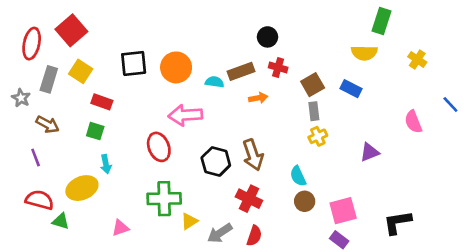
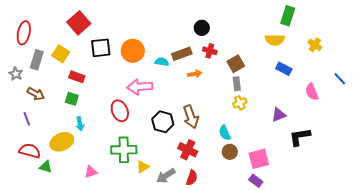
red square: (71, 30) -> (79, 23), moved
blue rectangle: (351, 89) -> (284, 69), moved
black L-shape: (397, 222) -> (300, 137), moved

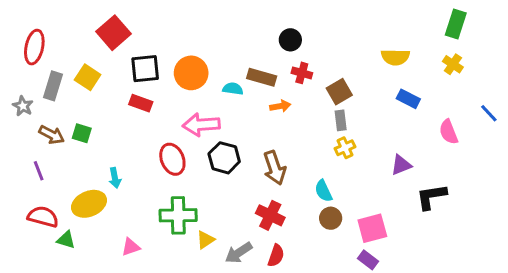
green rectangle: (288, 16) -> (456, 24), moved
brown rectangle: (182, 54) -> (262, 77), turned 36
red rectangle: (77, 77) -> (141, 103), moved
green square: (72, 99) -> (82, 133), moved
black hexagon: (163, 122) -> (224, 158), moved

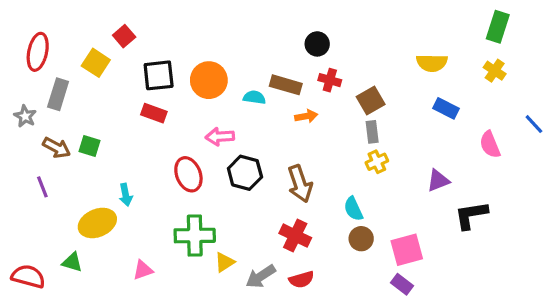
red square: (113, 33) -> (124, 36), size x0.6
yellow square: (88, 77) -> (96, 63), moved
pink arrow: (201, 125) -> (220, 137), size x0.7
red semicircle: (43, 217) -> (28, 276), moved
red semicircle: (276, 256) -> (301, 280), turned 55

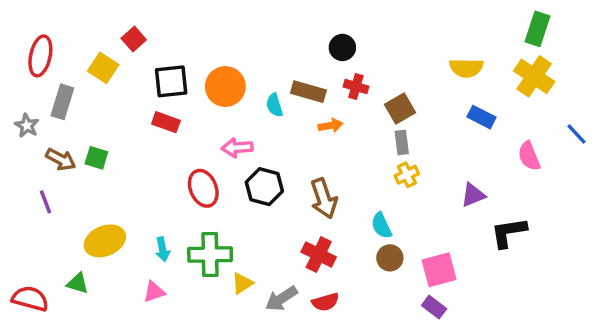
yellow cross: (495, 71) -> (534, 76), size x1.6
cyan semicircle: (254, 97) -> (275, 105), turned -115
cyan arrow: (126, 195) -> (163, 249), moved

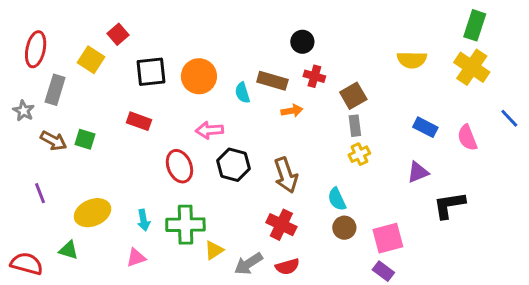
blue rectangle: (482, 117) -> (425, 127), moved
red rectangle: (166, 122) -> (139, 121), moved
purple line: (45, 202) -> (40, 193), moved

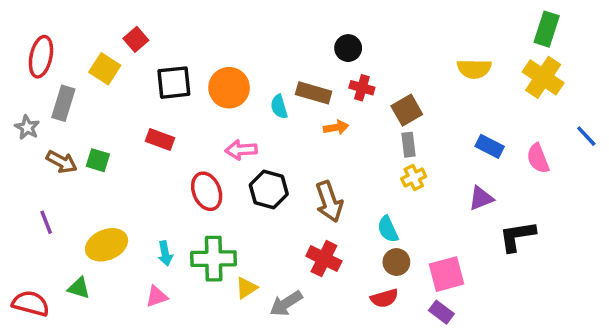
red semicircle: (287, 267) -> (384, 298), moved

